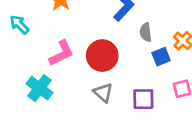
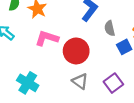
pink L-shape: (61, 53) -> (47, 38), moved, turned -130
purple square: (143, 99) -> (113, 83), turned -30

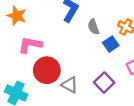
red circle: (76, 51) -> (47, 70), moved

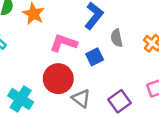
blue square: (111, 44) -> (95, 57), moved
pink L-shape: (30, 45) -> (63, 43), moved

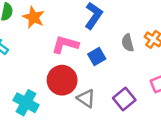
gray semicircle: (117, 38) -> (128, 43), moved

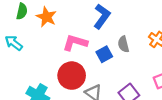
gray semicircle: (128, 43) -> (123, 44), moved

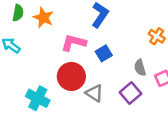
gray semicircle: (123, 44) -> (140, 68), moved

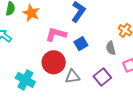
gray semicircle: (140, 68) -> (111, 48), moved
gray triangle: (94, 93) -> (72, 77), turned -42

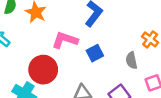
red circle: (54, 62) -> (43, 70), moved

